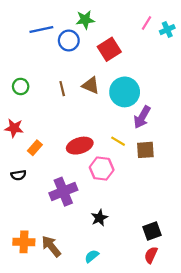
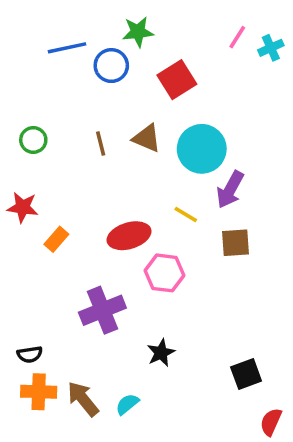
yellow line: (118, 141) -> (186, 214), moved
black semicircle: (18, 175) -> (30, 354), moved
red semicircle: (151, 255) -> (271, 422), moved
cyan semicircle: (92, 256) -> (127, 404), moved

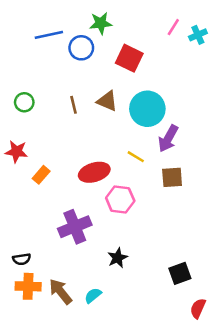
red square: (177, 80) -> (129, 58), turned -32

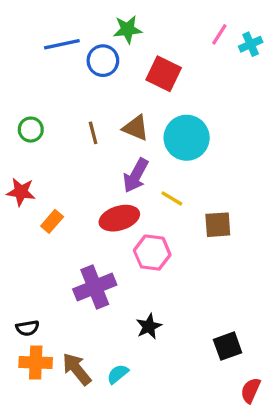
purple arrow: (168, 139) -> (136, 175), moved

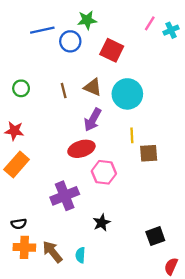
yellow line: (172, 198) -> (132, 135), moved, turned 56
orange rectangle: (52, 221) -> (17, 164), moved, size x1.6
cyan semicircle: (118, 374) -> (80, 255), turned -48

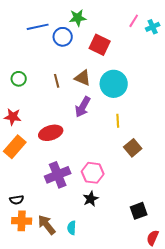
red ellipse: (81, 149) -> (51, 133), moved
brown square: (149, 153) -> (133, 148), moved, turned -36
pink hexagon: (104, 172) -> (93, 173), moved

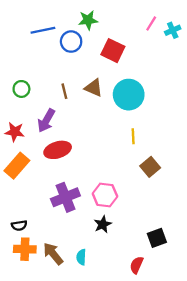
purple arrow: (83, 107) -> (46, 121), moved
red semicircle: (153, 238) -> (137, 265), moved

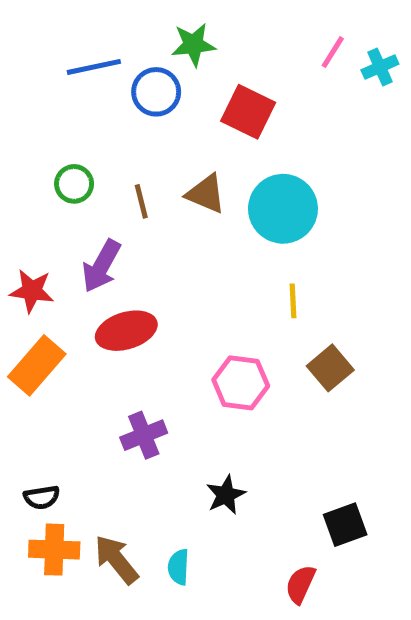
green circle: (21, 89) -> (74, 184), moved
pink hexagon: (105, 195) -> (241, 383), moved
purple cross: (65, 197) -> (144, 435), size x0.7

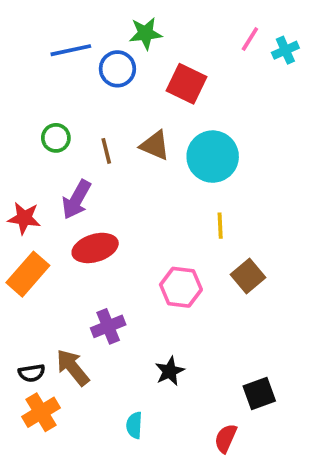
orange cross: (54, 550) -> (41, 412), turned -33
brown arrow: (116, 559) -> (73, 367), moved

